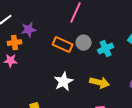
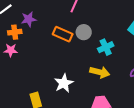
cyan cross: (106, 49) -> (106, 47), moved
white star: (64, 82) -> (64, 83), moved

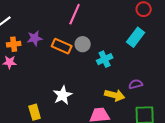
purple star: (29, 19) -> (35, 38), moved
yellow arrow: (100, 72) -> (115, 95), moved

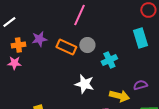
cyan rectangle: (136, 37) -> (140, 38), turned -54
white star: (63, 95) -> (84, 84), moved, turned -30

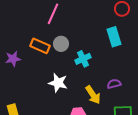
purple star: (39, 39) -> (13, 59), moved
yellow arrow: (119, 96) -> (93, 95), turned 42

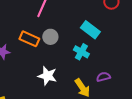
cyan rectangle: (114, 37) -> (90, 30), moved, turned -36
cyan cross: (83, 59) -> (81, 52), moved, turned -35

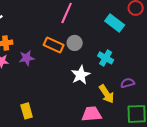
cyan rectangle: (90, 30) -> (115, 23), moved
white star: (47, 76) -> (81, 75), moved, turned 30

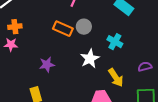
purple star: (27, 58) -> (47, 65), moved
purple semicircle: (128, 83) -> (145, 67), moved

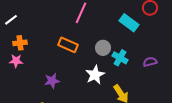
gray circle: (84, 27) -> (103, 48), moved
purple semicircle: (145, 67) -> (150, 62), moved

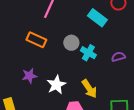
white star: (95, 75) -> (56, 85), moved
purple star: (52, 81) -> (29, 76), moved

